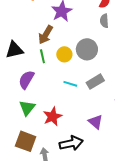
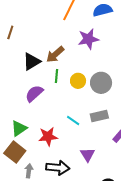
brown arrow: (46, 35) -> (55, 55), moved
black triangle: (14, 50) -> (32, 62), turned -36
cyan line: (70, 84) -> (73, 121), moved
green triangle: (27, 108) -> (19, 128), moved

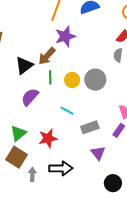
purple star: (88, 39) -> (65, 36), moved
gray rectangle: (99, 116) -> (90, 127), moved
cyan line: (73, 121) -> (67, 111), moved
purple triangle: (87, 155) -> (98, 153), moved

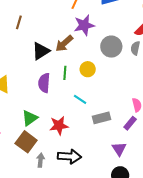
green line: (50, 77) -> (65, 73), moved
gray circle: (95, 80) -> (111, 47), moved
purple semicircle: (30, 97) -> (44, 83), turned -42
purple triangle: (98, 153) -> (119, 149), moved

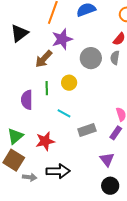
black triangle: (41, 51) -> (19, 33), moved
gray arrow: (41, 160) -> (30, 177), turned 96

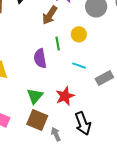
black arrow: (58, 171) -> (83, 123), turned 80
gray arrow: (30, 177) -> (56, 134), turned -112

